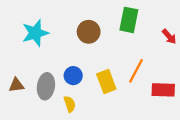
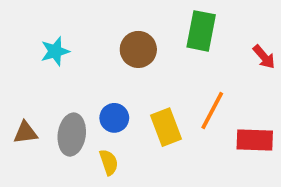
cyan star: (35, 33) -> (55, 51), size x0.7

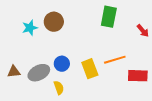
brown circle: (138, 49) -> (54, 22), moved
orange line: (212, 110) -> (115, 60), turned 45
gray ellipse: (72, 135) -> (39, 73), turned 55

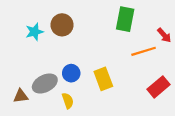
orange line: (115, 60) -> (144, 51), moved
brown triangle: (14, 72) -> (21, 96), moved
red rectangle: (138, 76) -> (158, 87), turned -42

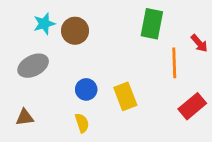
cyan star: (34, 32) -> (44, 24), moved
orange line: (144, 51) -> (174, 63), turned -75
gray ellipse: (45, 83) -> (33, 66), moved

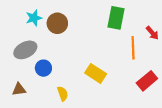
blue circle: (86, 89) -> (43, 68), moved
yellow rectangle: (125, 96) -> (96, 73), turned -36

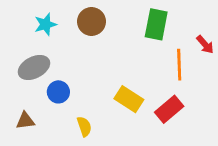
brown circle: (57, 23) -> (91, 21), moved
red rectangle: (147, 81) -> (169, 109), moved

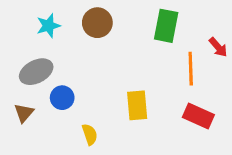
yellow rectangle: (129, 99) -> (137, 105), turned 52
red rectangle: (169, 109) -> (198, 116), moved, turned 64
brown triangle: (25, 121) -> (24, 113), moved, turned -42

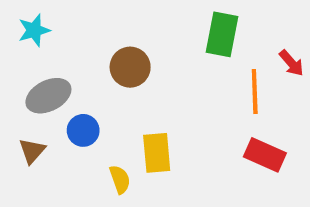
brown circle: (97, 23) -> (130, 67), moved
cyan star: (48, 26) -> (34, 30), moved
yellow rectangle: (137, 105) -> (157, 153), moved

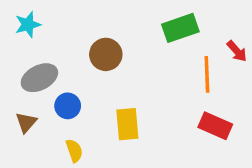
green rectangle: (222, 34) -> (180, 28), turned 60
yellow semicircle: (120, 179) -> (74, 151), moved

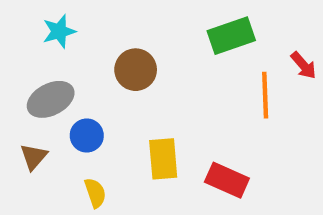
cyan star: (28, 25) -> (59, 31), moved
red rectangle: (215, 126) -> (227, 180), moved

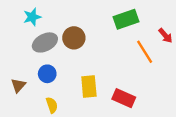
orange line: (265, 95) -> (145, 52), turned -30
gray ellipse: (51, 99) -> (45, 42), moved

